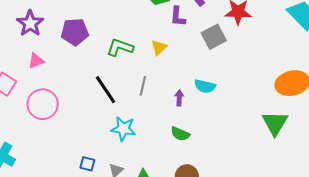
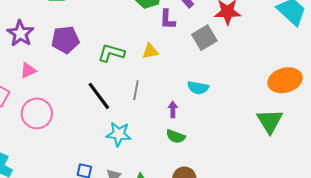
yellow triangle: (159, 48) -> (150, 51), turned 36
purple arrow: (179, 98) -> (173, 109), moved

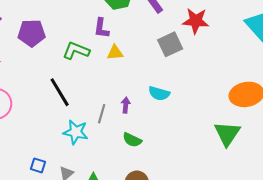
purple L-shape: (167, 19) -> (101, 28), moved
gray line: (136, 90) -> (102, 114), moved
purple arrow: (173, 109) -> (126, 105), moved

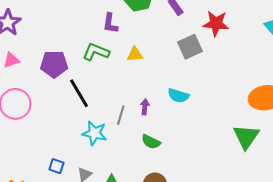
purple L-shape: (101, 28) -> (110, 23), moved
purple pentagon: (32, 33) -> (54, 64), moved

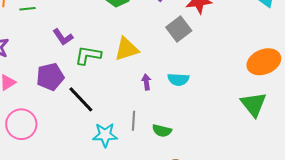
purple L-shape: (110, 23) -> (63, 37), moved, turned -30
yellow triangle: (135, 54) -> (127, 49), size x1.5
purple arrow: (145, 107) -> (146, 82), moved
gray line: (121, 115) -> (134, 121), moved

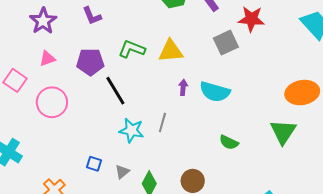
purple L-shape: (63, 37) -> (92, 16), moved
cyan semicircle: (178, 79) -> (215, 92), size x1.4
green semicircle: (162, 131) -> (229, 142), moved

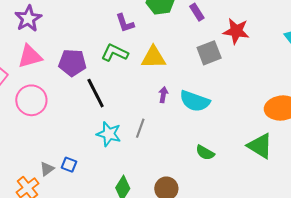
purple L-shape: (92, 16) -> (125, 23), moved
pink triangle: (47, 59) -> (30, 56), size x1.5
green triangle: (283, 132) -> (260, 146), turned -36
gray triangle: (122, 172) -> (47, 169), moved

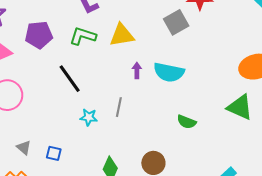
purple pentagon: (72, 63) -> (39, 35), moved
cyan star: (109, 134) -> (89, 117), size x0.7
gray triangle: (47, 169) -> (24, 148), moved, turned -35

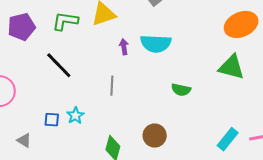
cyan star: (89, 117) -> (75, 116), moved, turned -30
blue square: (54, 153) -> (52, 120), moved

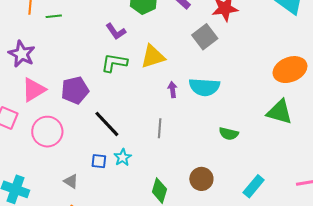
purple pentagon: (22, 27) -> (75, 90), moved
black line: (59, 65) -> (107, 124), moved
cyan rectangle: (228, 139) -> (254, 186), moved

